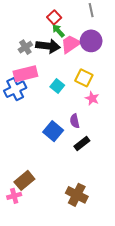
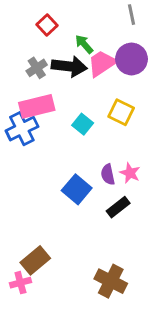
red square: (54, 17) -> (47, 25), moved
pink star: (92, 98) -> (130, 173), moved

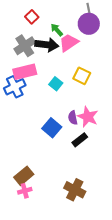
purple circle: (131, 59) -> (89, 24), moved
gray cross: (37, 68) -> (25, 46), size x1.5
pink star: (130, 173) -> (88, 117), size x1.5
pink cross: (20, 283) -> (25, 191), moved

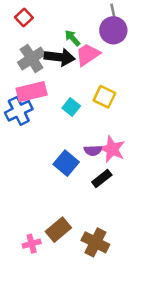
red square: (32, 17) -> (24, 18), moved
purple semicircle: (73, 118) -> (93, 150), turned -80
brown rectangle: (24, 176) -> (58, 230), moved

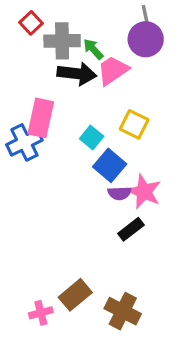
gray cross: (32, 58) -> (62, 41), moved, turned 32
pink rectangle: (32, 92) -> (41, 118), turned -64
blue square: (66, 163) -> (110, 165), moved

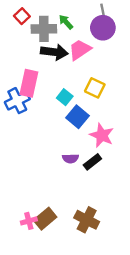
green arrow: (93, 49) -> (66, 22), moved
purple semicircle: (119, 193) -> (70, 158), moved
brown rectangle: (75, 295) -> (45, 219), moved

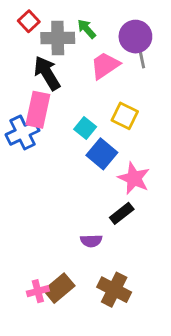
gray line: (103, 12) -> (142, 58), moved
black arrow: (54, 52) -> (47, 73), moved, turned -128
purple semicircle: (70, 158) -> (91, 241), moved

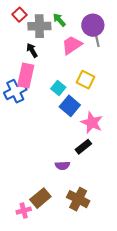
black arrow: (47, 73) -> (32, 50), size x0.6
pink cross: (38, 291) -> (24, 211), moved

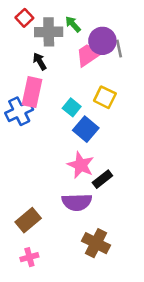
purple circle: (93, 25) -> (102, 41), moved
pink star: (92, 123) -> (81, 165), moved
purple semicircle: (62, 166) -> (77, 202), size x1.6
brown rectangle: (40, 198) -> (28, 220), moved

